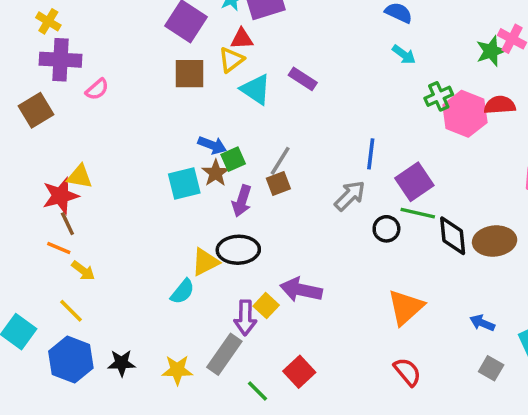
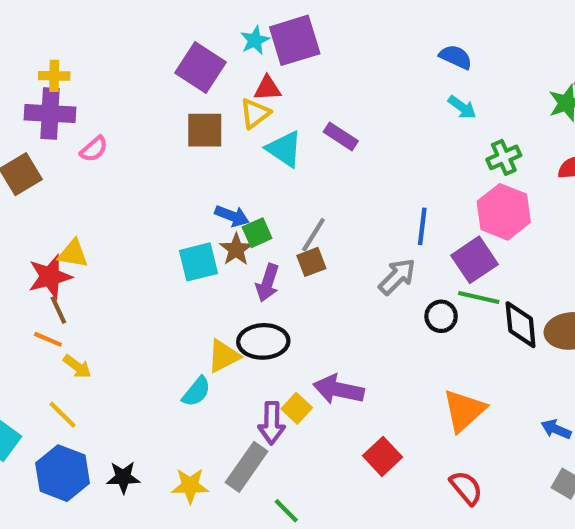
yellow cross: (48, 21) -> (54, 76), moved, turned -30
pink hexagon: (465, 114) -> (504, 212), moved
red square: (299, 372) -> (383, 456), moved

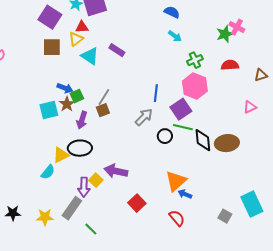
blue arrow: (556, 429) -> (185, 194), moved

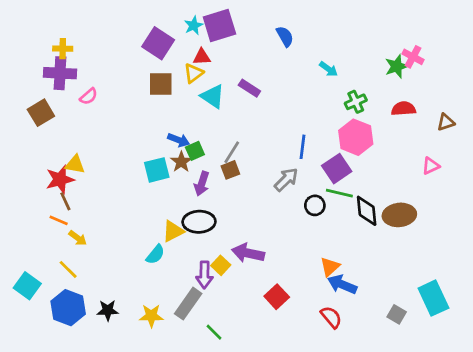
blue semicircle: (172, 12) -> (285, 36), moved, turned 35
orange triangle: (176, 181) -> (330, 267), size x0.7
blue arrow: (185, 194) -> (342, 284), size x1.5

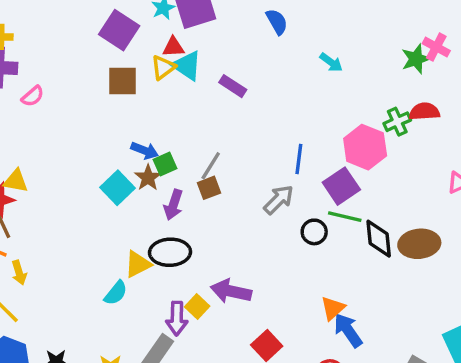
cyan triangle: (213, 96) -> (187, 66), moved
green cross: (356, 102) -> (397, 122), moved
cyan square: (157, 170) -> (117, 188), turned -30
yellow arrow: (78, 238) -> (19, 273), turned 36
blue arrow: (342, 284) -> (348, 330), turned 32

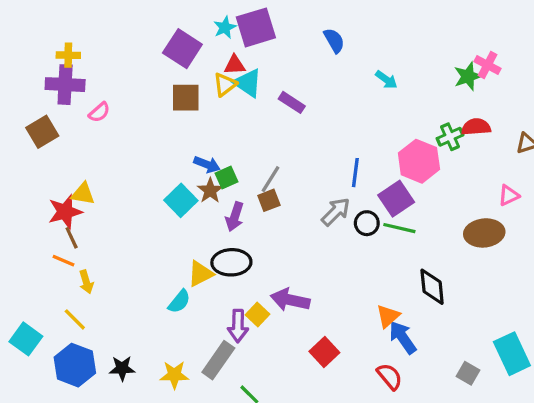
black circle: (314, 232) -> (367, 223), moved
black diamond: (379, 239) -> (432, 287), moved
brown ellipse: (419, 244) -> (484, 233), moved

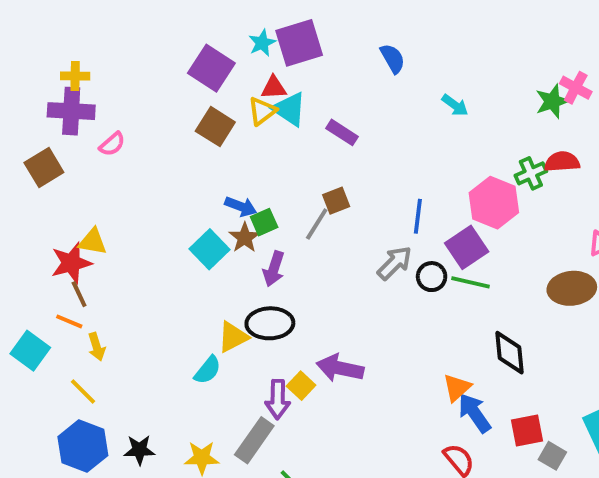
brown square: (186, 98) -> (215, 127), turned 32
brown square: (269, 200) -> (336, 201), moved
cyan square: (26, 339) -> (30, 351), moved
red square: (324, 352) -> (527, 430), moved, turned 32

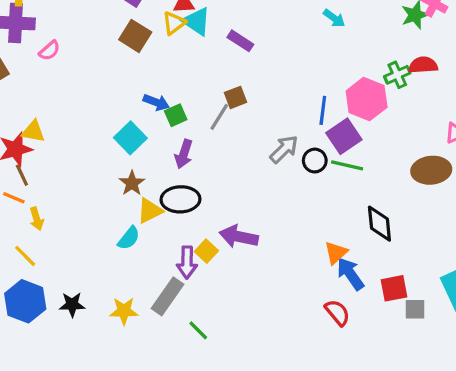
blue line: (418, 216) -> (323, 110), moved
brown star: (245, 238) -> (132, 183), moved
gray square: (552, 456) -> (415, 309), turned -30

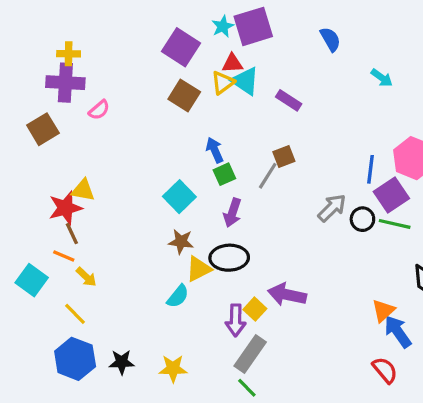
blue arrow: (156, 102) -> (215, 150), moved, turned -135
brown star: (132, 183) -> (181, 242), turned -30
yellow arrow: (37, 219) -> (86, 277), turned -30
gray rectangle: (168, 296) -> (250, 354), moved

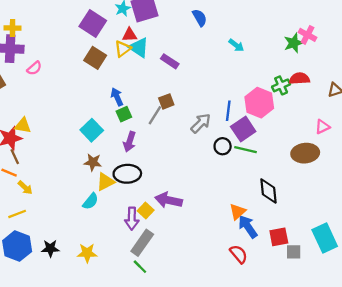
gray arrow: (332, 208) -> (201, 123), moved
yellow line: (75, 314) -> (17, 214), turned -66

